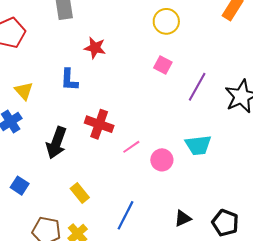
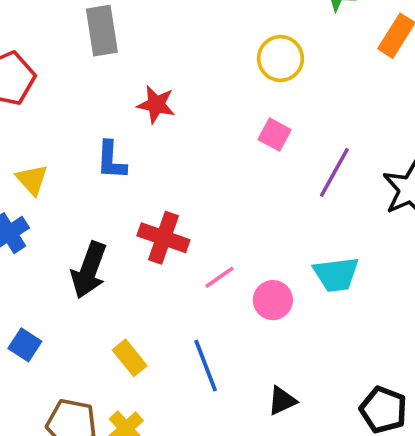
blue line: (125, 215) -> (206, 366), moved, turned -48
black triangle: (183, 218) -> (282, 401), moved

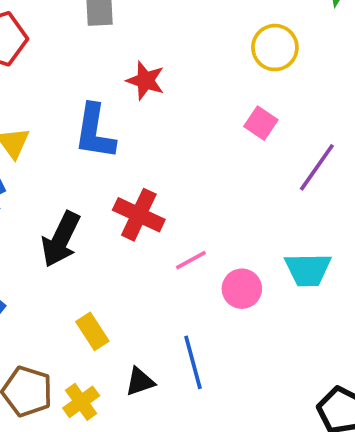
blue L-shape: (111, 160) -> (95, 132), size x1.4
blue line: (206, 366) -> (193, 362), moved
black triangle: (282, 401) -> (140, 382), moved

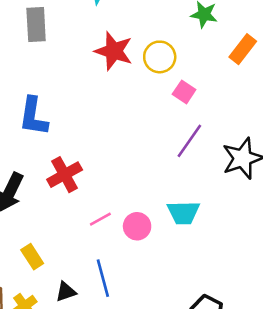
red star: (145, 81) -> (114, 51), moved, size x1.4
pink square: (261, 123) -> (184, 92), moved
red cross: (139, 215) -> (65, 175), turned 36
pink line: (191, 260) -> (100, 219), moved

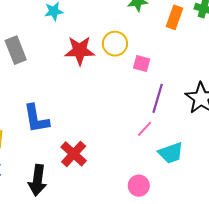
pink line: (100, 219) -> (144, 129), moved
pink circle: (137, 226) -> (139, 186), moved

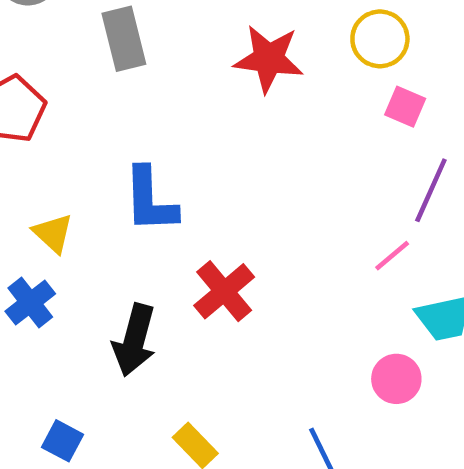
yellow circle: (115, 44) -> (380, 39), moved
pink circle: (139, 186) -> (396, 379), moved

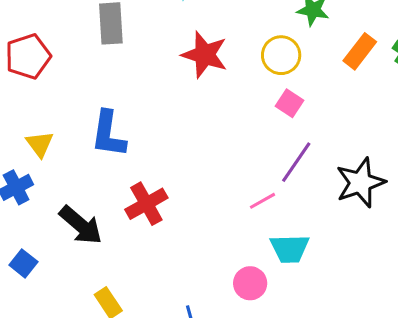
black arrow: (134, 340) -> (81, 225), turned -75
blue square: (63, 441) -> (23, 263), moved

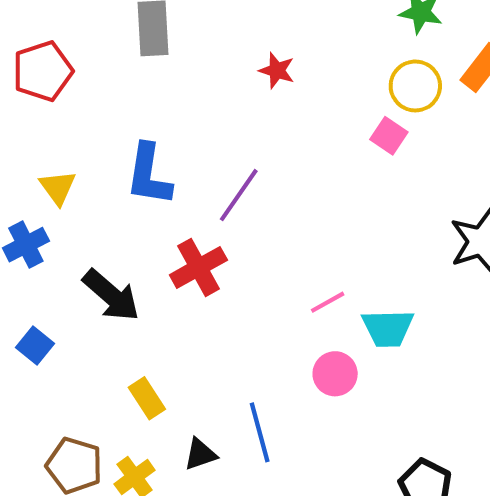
red star: (205, 55) -> (277, 71), size x0.6
yellow circle: (281, 55) -> (415, 86), moved
purple line: (296, 162) -> (239, 195), moved
pink line: (262, 201) -> (328, 302), moved

